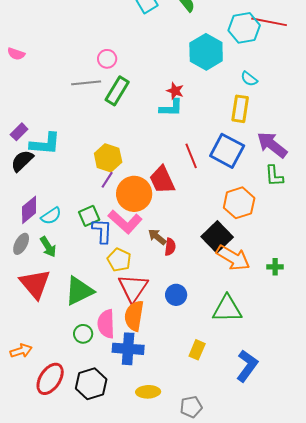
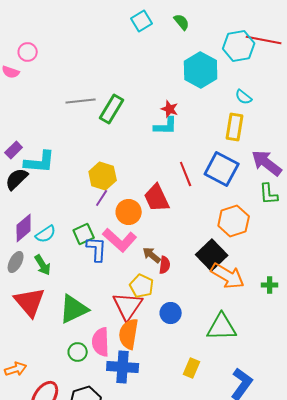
pink circle: (107, 59) -> (28, 52), moved
orange circle: (134, 194) -> (129, 212), size x0.7
yellow pentagon: (119, 260) -> (142, 286), moved

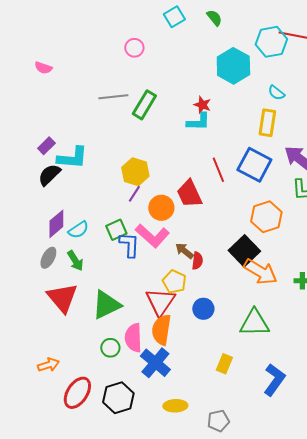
pink circle: (28, 52) -> (134, 48), moved
blue cross: (123, 367) -> (155, 363), turned 36

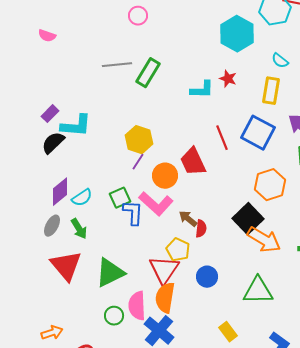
red star: (202, 105) -> (228, 79), moved
yellow rectangle: (224, 364) -> (228, 332), turned -60

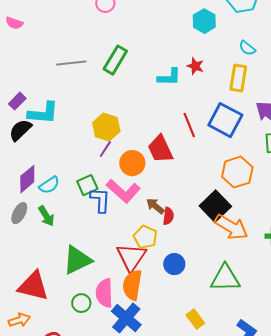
cyan hexagon: (237, 34) -> (204, 21), size x0.7
gray line: (117, 65) -> (71, 63), moved
red triangle: (66, 266) -> (33, 286), moved, turned -36

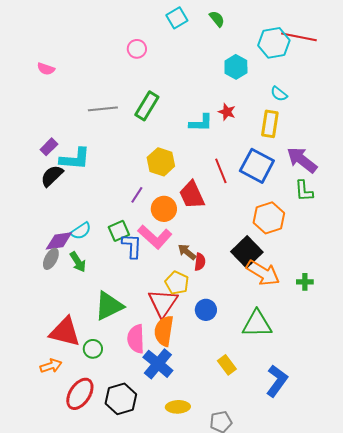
yellow hexagon: (106, 127) -> (161, 162), moved
purple diamond: (27, 179) -> (59, 241), moved, turned 32
green circle: (81, 303) -> (93, 349), moved

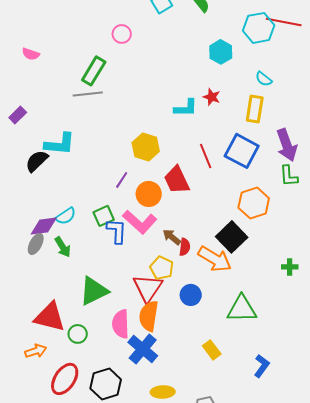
green rectangle: (147, 106) -> (94, 71), moved
purple rectangle: (49, 147) -> (18, 115), moved
purple arrow: (302, 160) -> (287, 145), turned -148
orange arrow: (263, 273) -> (215, 259), moved
blue L-shape: (277, 381) -> (262, 366), size x0.7

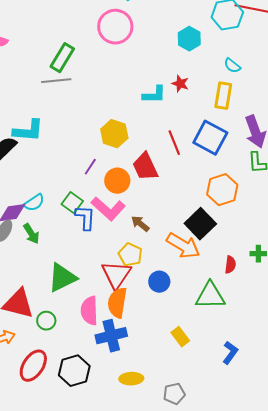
pink circle: (122, 34) -> (115, 27), moved, size x1.8
green square: (104, 216) -> (72, 203), turned -30
red semicircle: (185, 247) -> (230, 265), moved
blue cross: (143, 349) -> (111, 336), turned 36

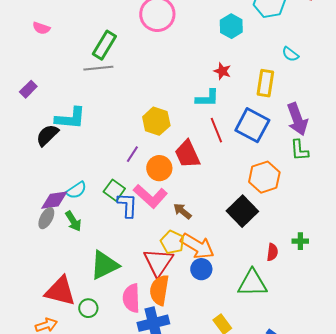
cyan semicircle: (232, 66) -> (290, 54), moved
cyan L-shape: (154, 95) -> (207, 98), moved
orange arrow: (183, 246) -> (197, 246), moved

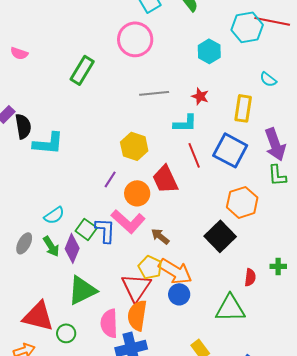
gray line: (98, 68) -> (154, 93), moved
black semicircle: (47, 135) -> (23, 126), moved, turned 125
green square: (114, 190) -> (86, 229), moved
purple diamond: (54, 200) -> (72, 248), moved, turned -60

